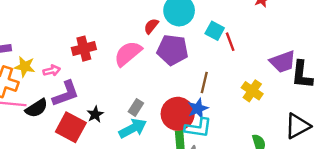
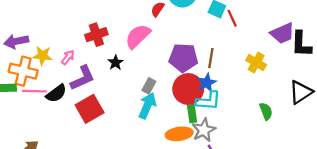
purple pentagon: (173, 50) -> (183, 58), moved
pink arrow: (52, 71) -> (68, 57), turned -35
black star: (95, 114) -> (116, 63), moved
red square: (71, 127) -> (90, 109), turned 36
cyan arrow: (133, 128) -> (147, 106), turned -35

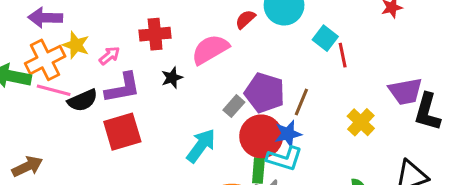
orange cross: (23, 71) -> (45, 60), turned 36
gray rectangle: (149, 86) -> (234, 106), moved

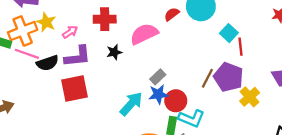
purple pentagon: (265, 93) -> (228, 77), moved
blue star: (288, 134) -> (158, 94), moved
red circle: (261, 136) -> (176, 101), size x0.7

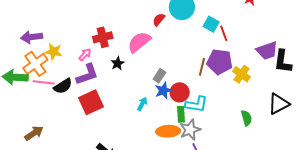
pink arrow: (70, 32) -> (85, 55), moved
cyan arrow: (131, 104) -> (142, 104), size x0.6

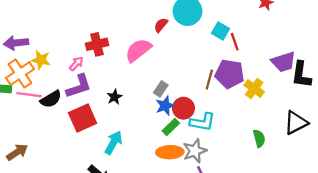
black star: (118, 63) -> (115, 97), moved
cyan arrow: (142, 104) -> (114, 143), moved, size x1.5
green rectangle: (181, 114) -> (171, 127), moved, turned 49

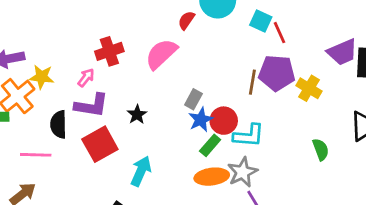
purple L-shape: (79, 86) -> (91, 105), turned 32
pink line: (29, 95) -> (36, 155), moved
black semicircle: (51, 99) -> (59, 124), turned 125

